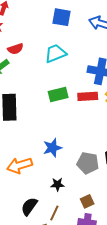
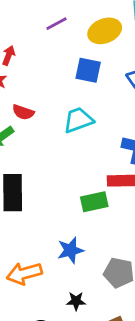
red semicircle: (15, 49) -> (23, 112), turned 35
green rectangle: (58, 94) -> (94, 202), moved

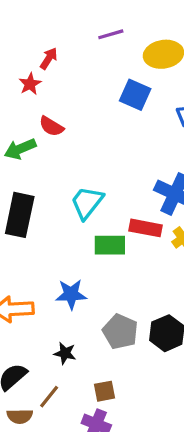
cyan trapezoid: (78, 120) -> (87, 203), moved, turned -44

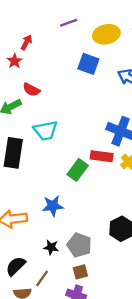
cyan trapezoid: (87, 203) -> (45, 131), moved, turned -135
green rectangle: (110, 245) -> (78, 170), turned -50
gray pentagon: (120, 332) -> (79, 245), moved

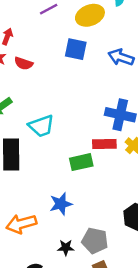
red semicircle: (31, 90) -> (24, 63), moved
green rectangle: (78, 170) -> (81, 162), turned 50

